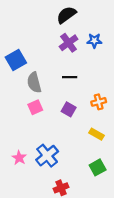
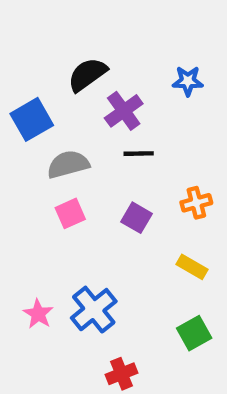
black semicircle: (66, 15) -> (87, 75), moved
purple cross: (69, 43) -> (124, 111), moved
gray semicircle: (34, 83) -> (68, 164), turned 90

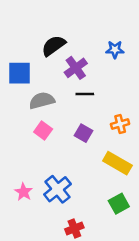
blue square: (32, 119) -> (20, 73), turned 30
pink square: (70, 213) -> (43, 131), turned -30
yellow rectangle: (192, 267) -> (117, 163), size x1.5

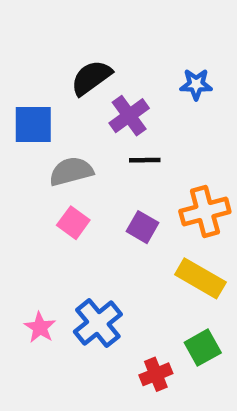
orange cross: (120, 124) -> (205, 211), size x1.5
red cross: (74, 228) -> (156, 374), moved

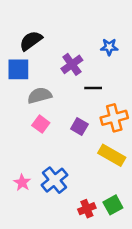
black semicircle: (91, 78) -> (31, 41), moved
black line: (145, 160) -> (93, 88), moved
green square: (203, 348) -> (113, 205), moved

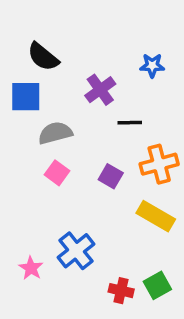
black semicircle: (31, 41) -> (43, 57), turned -105
pink star: (22, 183) -> (31, 268), moved
red cross: (87, 209) -> (121, 291), turned 35

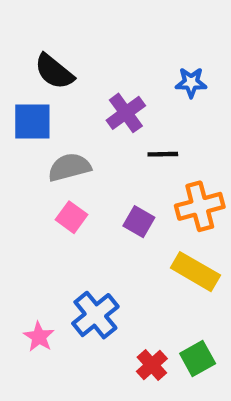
red cross: (121, 291) -> (152, 365), turned 35

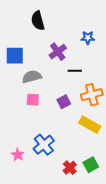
black semicircle: (54, 72) -> (38, 21), moved, turned 36
pink square: (72, 217) -> (33, 100), turned -32
purple square: (139, 222) -> (64, 102), turned 32

